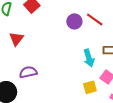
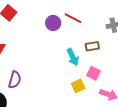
purple semicircle: (28, 72) -> (15, 80), turned 126

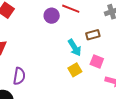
yellow square: (78, 86) -> (75, 70), moved

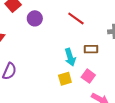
purple circle: (52, 16) -> (35, 18), moved

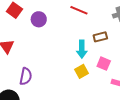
cyan arrow: (70, 57) -> (82, 49), turned 30

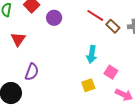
brown rectangle: (100, 37) -> (113, 26), moved, turned 48
yellow square: (81, 71) -> (88, 85), moved

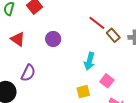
purple circle: (54, 18) -> (53, 39), moved
red triangle: (18, 39) -> (18, 39), turned -35

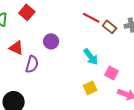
cyan arrow: (89, 61) -> (91, 57), turned -42
purple semicircle: (28, 73) -> (32, 64), moved

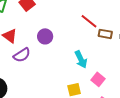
brown rectangle: (109, 27) -> (105, 34), turned -40
purple semicircle: (32, 64) -> (22, 55), turned 30

